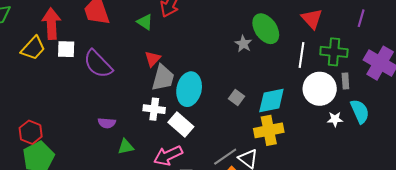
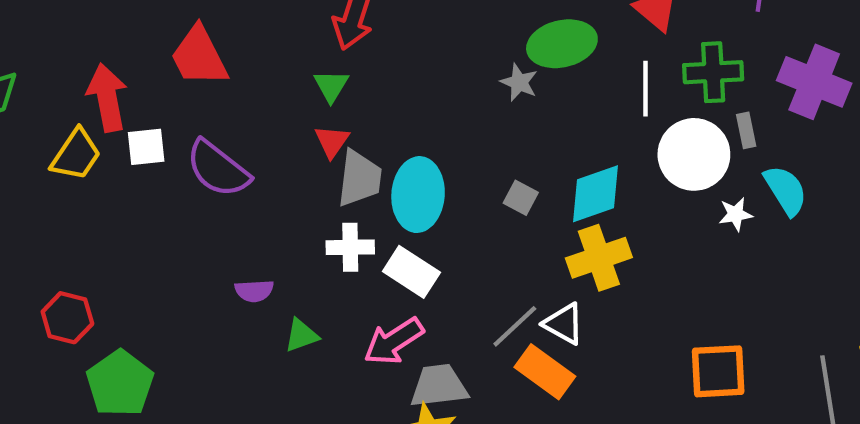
green triangle: (145, 22) -> (331, 86), moved, turned 36
green ellipse: (266, 29) -> (562, 44), turned -60
red hexagon: (31, 132) -> (67, 318), moved

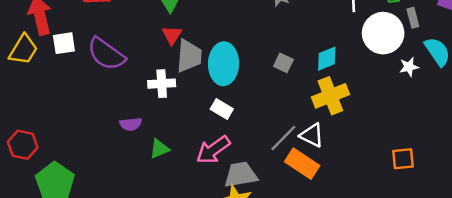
cyan diamond: (595, 194) -> (327, 59), size x0.7
white cross: (350, 247) -> (162, 84), moved
white rectangle: (411, 272) -> (222, 109), size x0.7
orange square: (718, 371) -> (403, 159), size x0.7

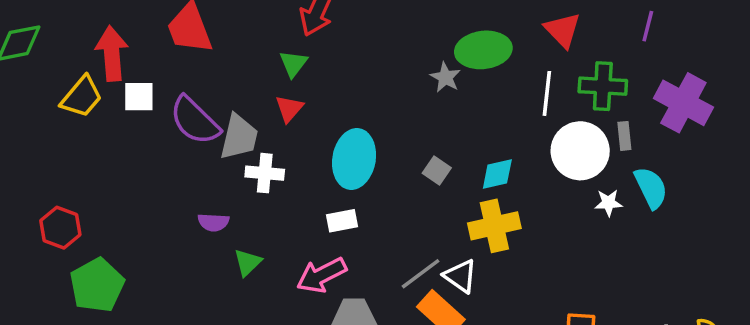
gray trapezoid: (189, 56) -> (239, 137), moved
white rectangle: (222, 109) -> (342, 221), turned -50
green triangle: (159, 149) -> (248, 262), turned -30

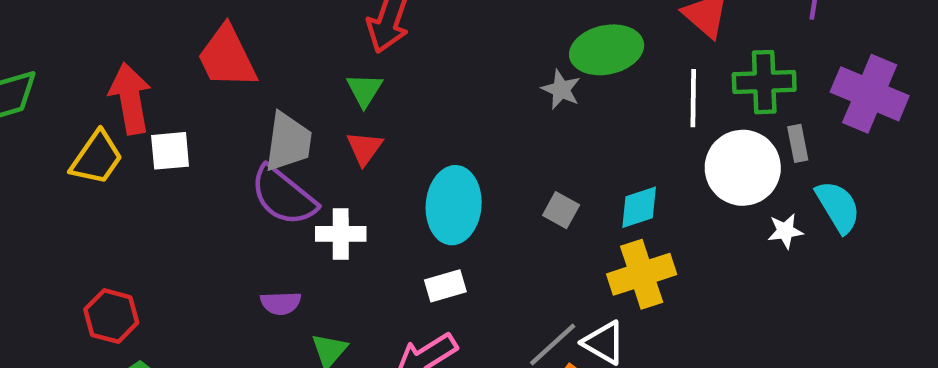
purple semicircle: (195, 121) -> (283, 196), moved
gray trapezoid: (239, 137) -> (288, 142), moved
red hexagon: (60, 228) -> (111, 316), moved

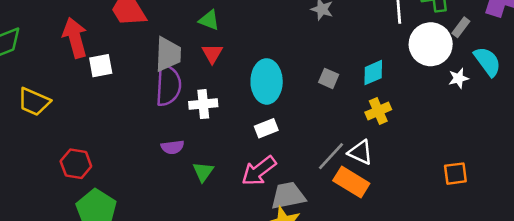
green triangle: (364, 90) -> (209, 20), turned -35
gray rectangle: (798, 143) -> (461, 27), turned 54
yellow trapezoid: (97, 158) -> (34, 102), moved, turned 84
purple semicircle: (283, 196) -> (168, 85), turned -120
yellow cross: (642, 274) -> (378, 111), size x0.7

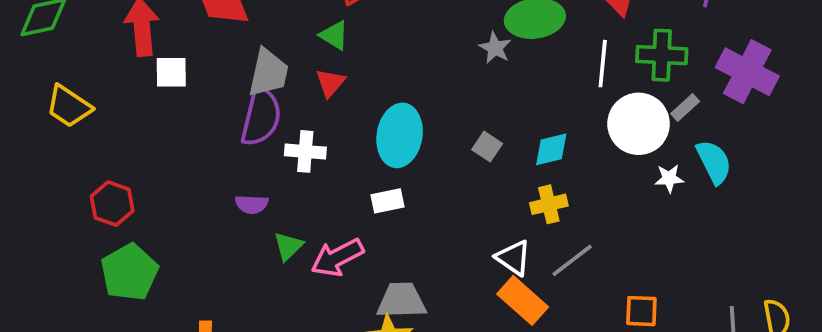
gray line: (331, 156) -> (572, 260), moved
pink arrow: (259, 171) -> (337, 257), moved
orange rectangle: (351, 182) -> (523, 300), moved

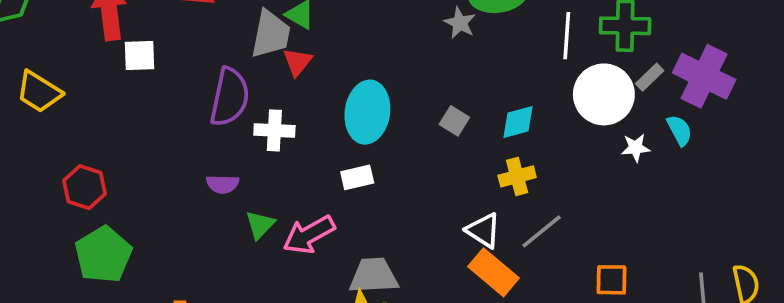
purple cross: (747, 72) -> (704, 76), moved
gray trapezoid: (268, 73) -> (271, 34), moved
cyan semicircle: (714, 162) -> (680, 130), size x0.7

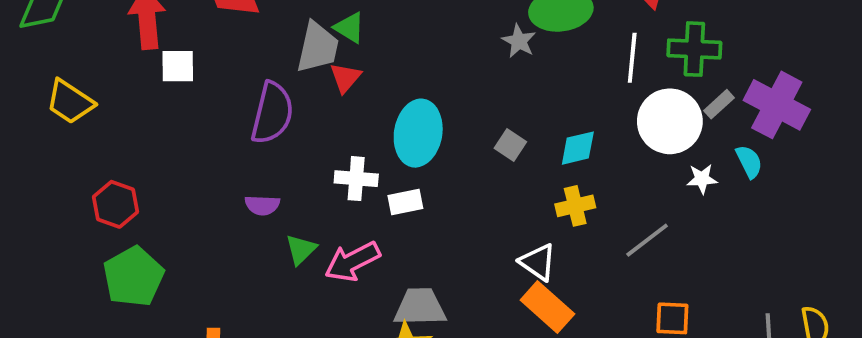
white cross: (274, 130) -> (356, 179), moved
gray line: (542, 231) -> (647, 240), moved

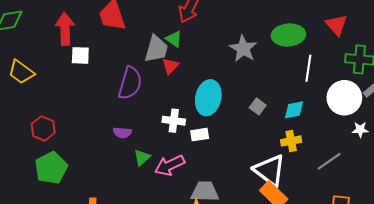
gray star: (519, 41) -> (243, 49), moved, size x1.5
white line: (632, 58) -> (308, 68), moved
white triangle: (538, 262) -> (270, 170), size x1.6

